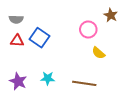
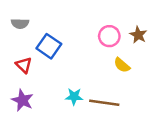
brown star: (111, 15) -> (138, 35), moved
red triangle: (17, 41) -> (24, 65), moved, turned 40
cyan star: (48, 78) -> (74, 97), moved

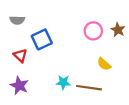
blue square: (49, 46) -> (42, 39), turned 30
yellow semicircle: (122, 65) -> (104, 64), moved

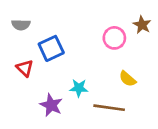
brown star: (118, 30) -> (142, 25), moved
cyan star: (63, 82) -> (79, 88), moved
purple star: (19, 86) -> (51, 105), moved

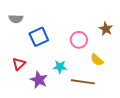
brown star: (142, 25) -> (106, 29), moved
pink circle: (114, 38) -> (79, 40), moved
red triangle: (25, 68) -> (19, 64), moved, turned 32

